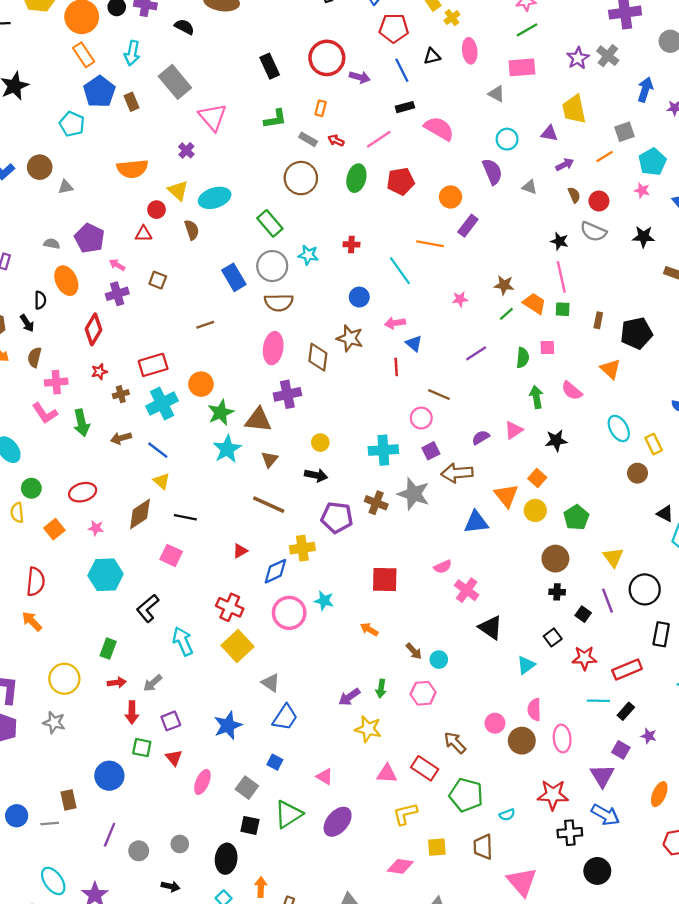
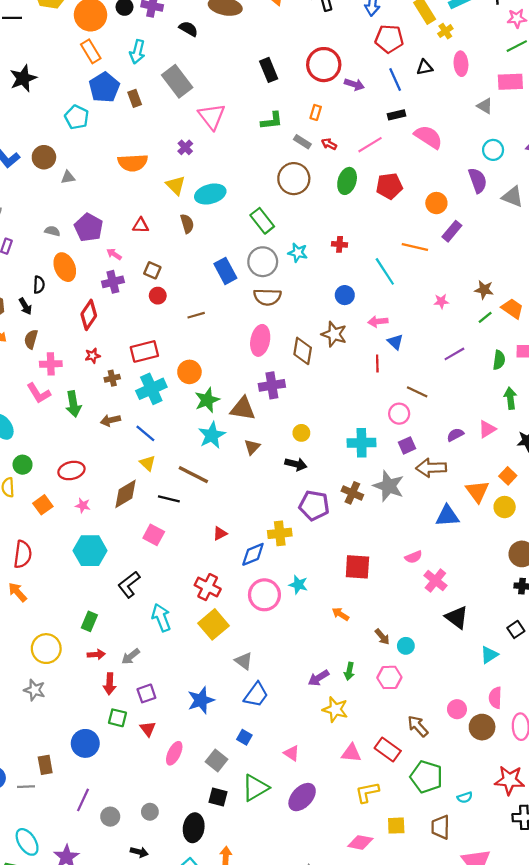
gray triangle: (530, 187) -> (513, 197), size x1.5
red circle: (157, 210) -> (158, 296), moved
brown line: (269, 505) -> (193, 475), moved

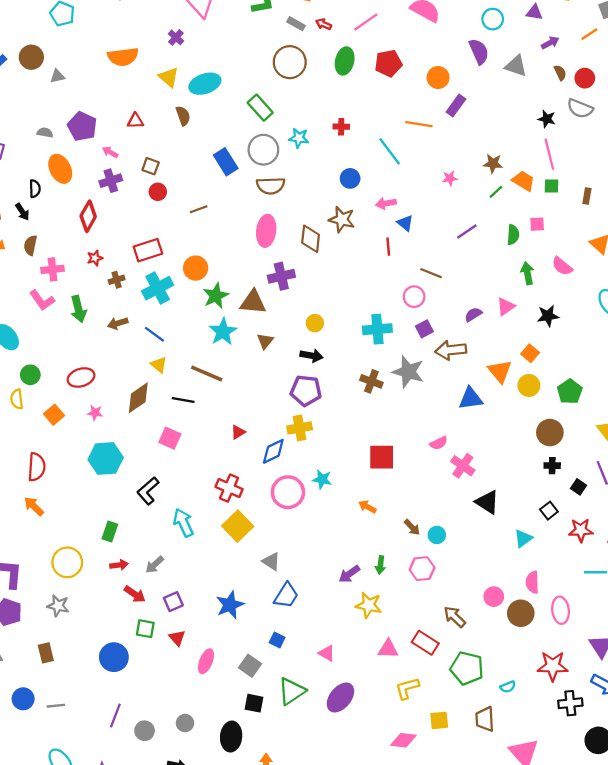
purple pentagon: (314, 505) -> (306, 391), moved
red arrow: (110, 684) -> (135, 594), turned -55
brown rectangle: (45, 765) -> (46, 653), moved

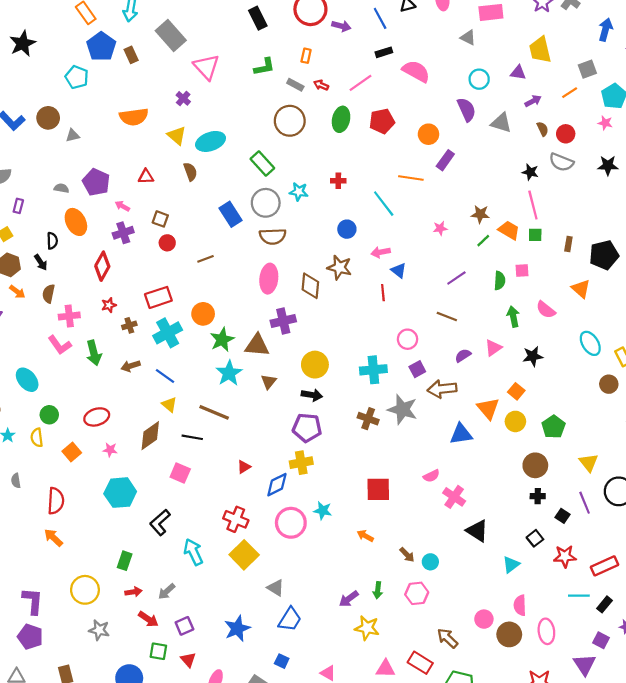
brown line: (431, 273) -> (447, 317), moved
yellow circle: (315, 323) -> (315, 365), size x1.6
gray star: (58, 606) -> (99, 630), moved

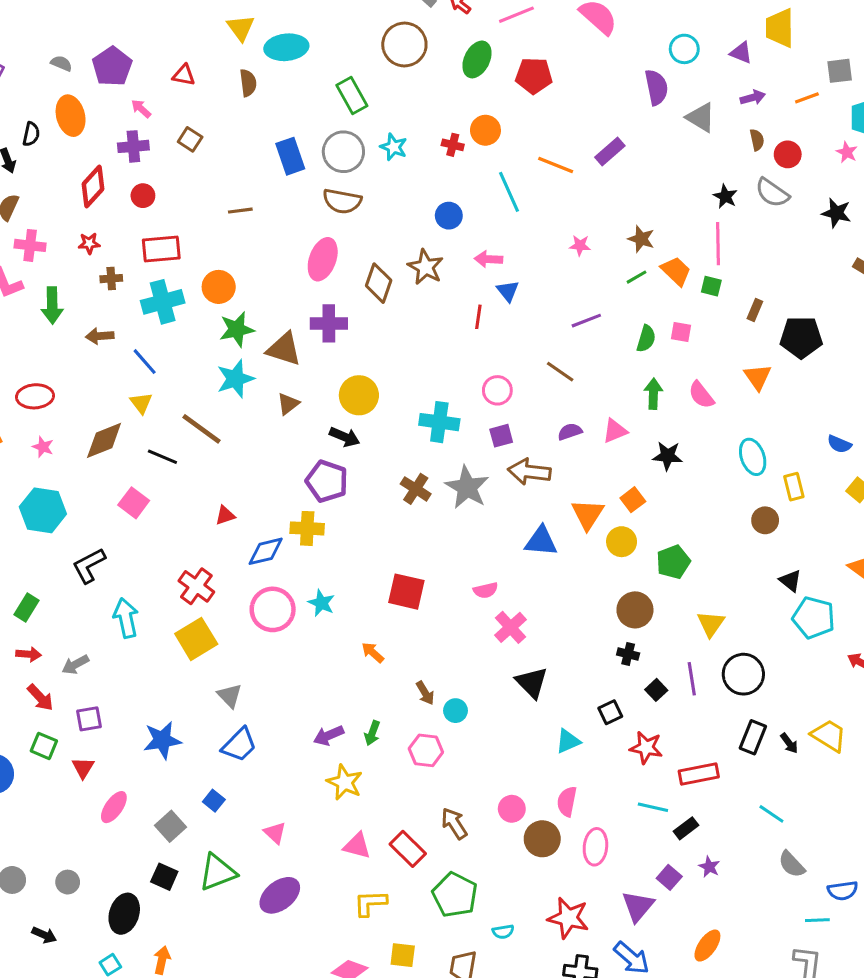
orange circle: (428, 134) -> (485, 130), moved
red circle: (167, 243) -> (143, 196), moved

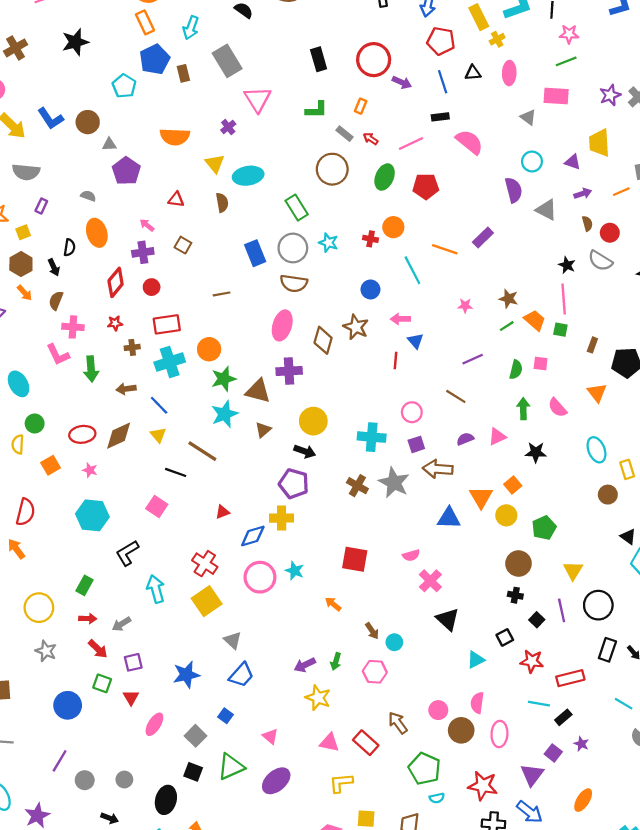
purple pentagon: (112, 66) -> (126, 171), moved
brown diamond: (104, 440) -> (119, 436), moved
green pentagon: (455, 895) -> (425, 769), moved

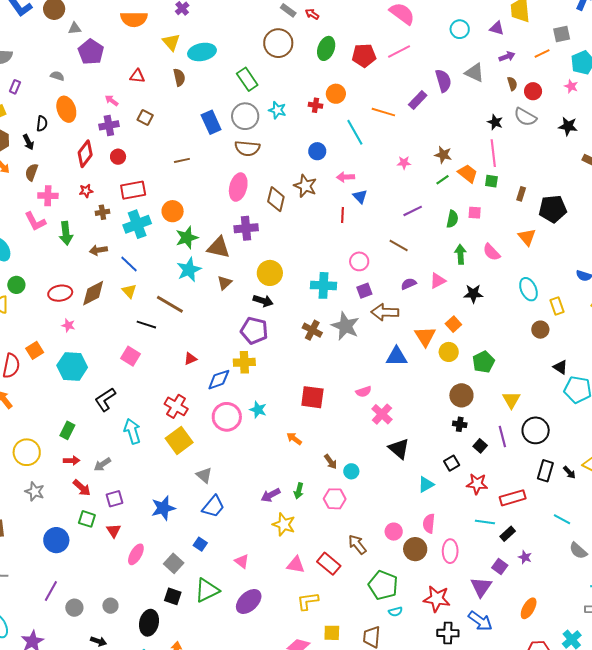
pink line: (411, 144) -> (399, 51), moved
purple semicircle: (514, 190) -> (443, 81), moved
orange square: (51, 465) -> (35, 350), moved

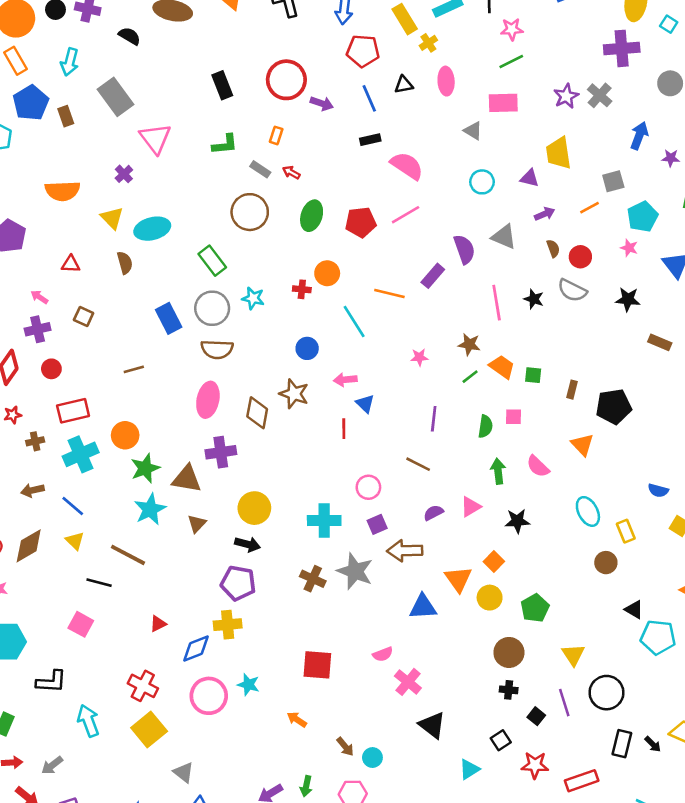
pink line: (493, 153) -> (497, 303), moved
purple line: (413, 211) -> (434, 419), turned -54
black L-shape: (105, 399) -> (51, 682), turned -140

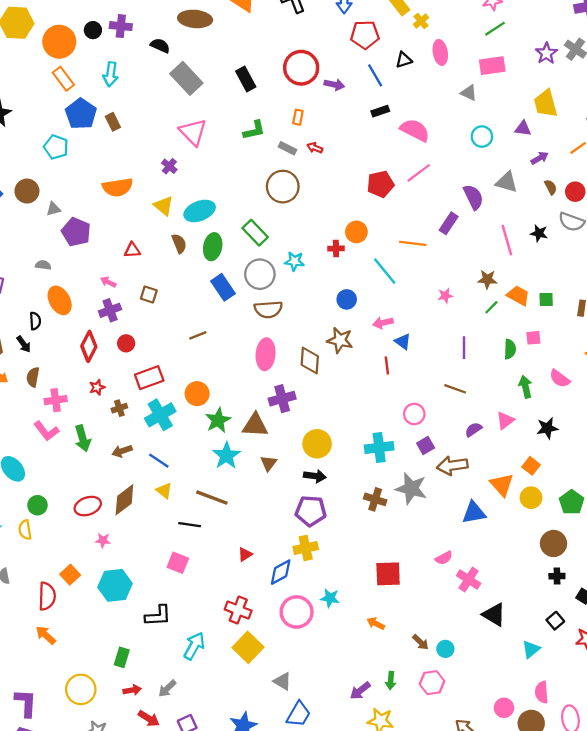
gray rectangle: (116, 97) -> (186, 78), moved
green ellipse: (312, 216) -> (213, 247), moved
cyan arrow: (88, 721) -> (194, 646), turned 56

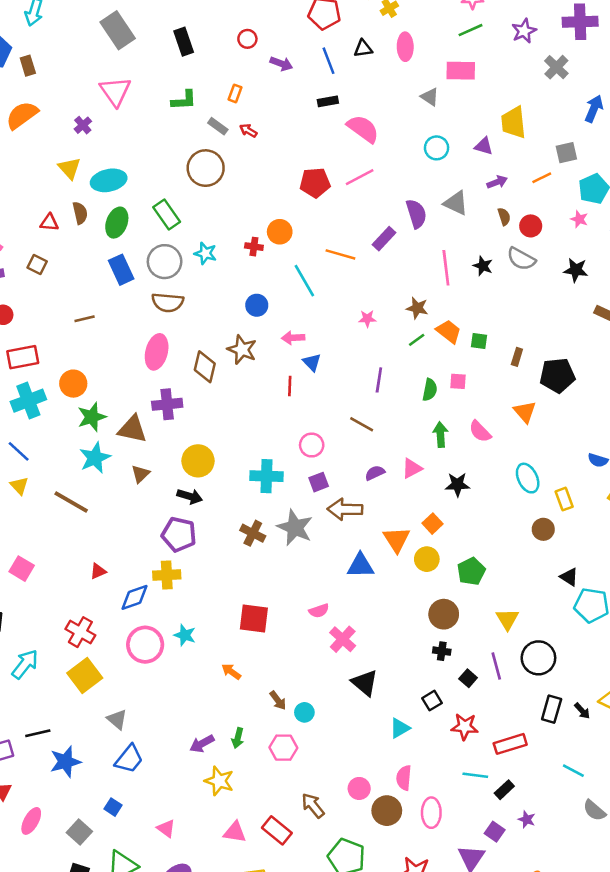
purple star: (546, 53) -> (524, 31), moved
red circle: (301, 68) -> (247, 39), size x0.5
orange semicircle: (118, 187) -> (22, 115), moved, turned 144
red triangle: (132, 250) -> (49, 223), moved
black line: (190, 525) -> (38, 733), moved, turned -30

